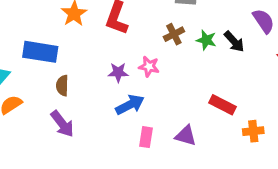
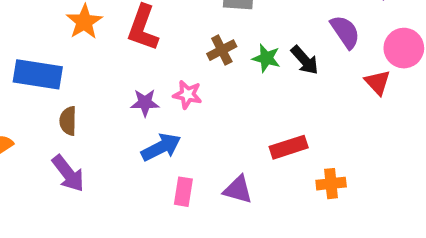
red rectangle: (222, 105) -> (289, 147), turned -45

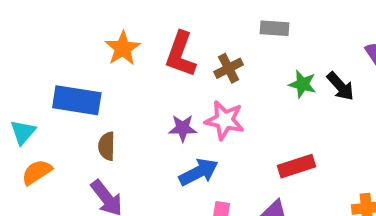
brown cross: (222, 50) -> (229, 68), moved
pink star: (187, 95) -> (225, 120), size x1.4
red rectangle: (289, 147) -> (296, 166), moved

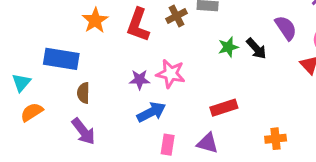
brown cross: (229, 68) -> (176, 16), moved
green star: (302, 84) -> (228, 47), turned -30

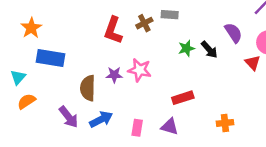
orange star: (95, 20) -> (31, 28), moved
brown semicircle: (83, 93) -> (88, 88), moved, size x1.5
blue arrow: (151, 112) -> (101, 119), moved

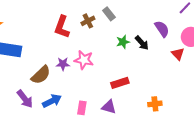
gray rectangle: (170, 15) -> (109, 14), turned 48
brown semicircle: (88, 88) -> (41, 75), turned -135

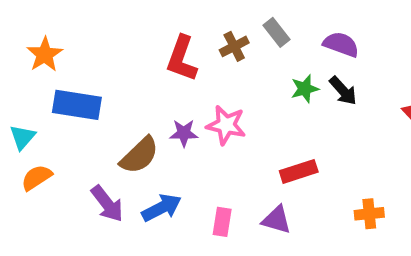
purple semicircle: (162, 29) -> (341, 44), moved, turned -36

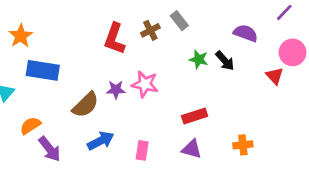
purple semicircle: (341, 44) -> (246, 33), moved
green star: (305, 89) -> (199, 59), turned 30
orange semicircle: (37, 177) -> (30, 126), moved
purple arrow: (107, 204) -> (50, 149), moved
purple triangle: (277, 220) -> (192, 149), moved

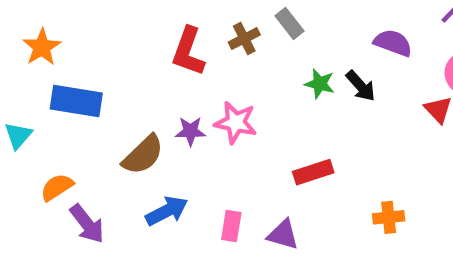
purple triangle: (192, 149) -> (283, 235), moved

